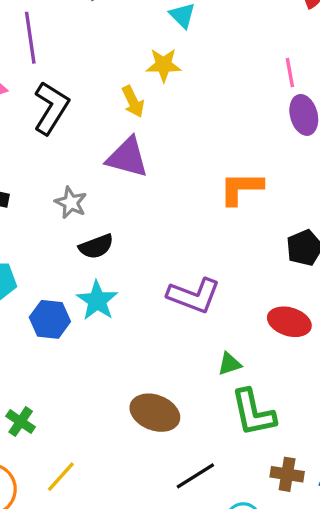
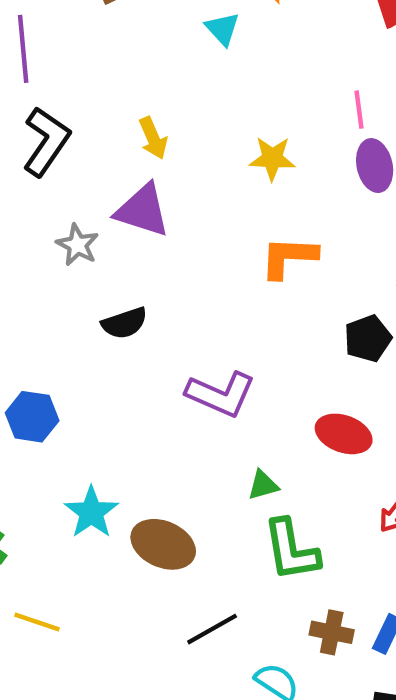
yellow star: (164, 65) -> (272, 158), moved
gray star: (71, 203) -> (77, 245), moved
black semicircle: (96, 246) -> (124, 323), moved
cyan star: (97, 301) -> (91, 512), moved
yellow line: (61, 477) -> (37, 622), turned 64

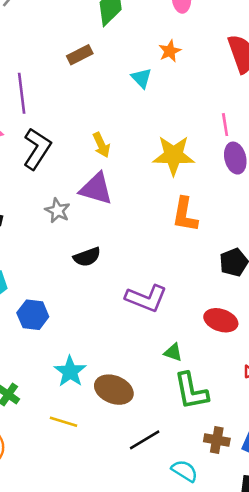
yellow star: (272, 158) -> (173, 155), size x1.5
orange L-shape: (289, 257) -> (185, 215), turned -81
green triangle: (263, 485) -> (173, 352), turned 36
yellow line: (37, 622) -> (64, 422), moved

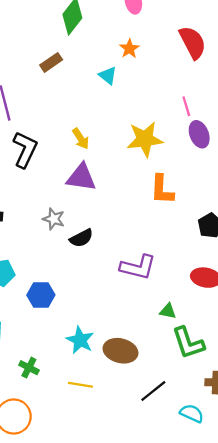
gray star: (57, 211) -> (54, 219), moved

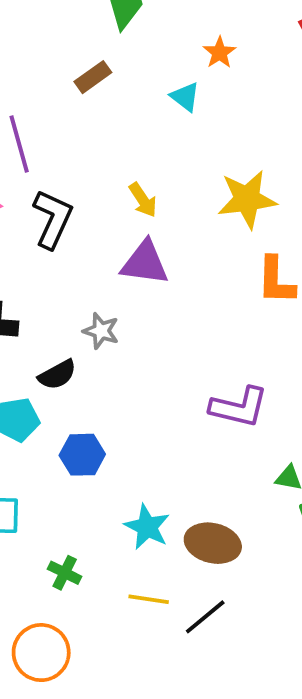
black semicircle: (81, 238) -> (57, 375), moved
black line: (153, 391) -> (205, 617), moved

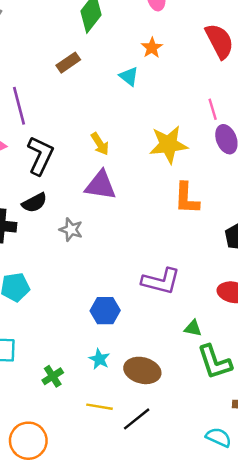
black semicircle: (57, 375) -> (34, 203), moved
blue hexagon: (82, 455) -> (105, 311), moved
cyan star: (147, 527) -> (99, 359), size x0.7
green cross: (65, 573) -> (53, 376), moved, turned 30

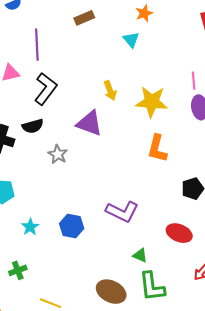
orange star: (152, 48) -> (144, 13), moved
yellow arrow: (100, 144) -> (110, 91), moved
cyan star: (99, 359) -> (30, 227), moved
brown ellipse: (142, 370) -> (111, 292), moved

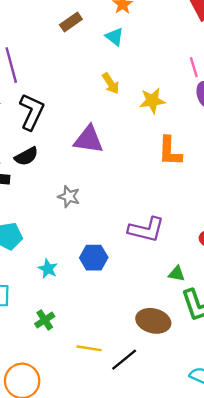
brown rectangle: (84, 18) -> (71, 22), moved
yellow arrow: (110, 91) -> (111, 83), moved
yellow star: (152, 102) -> (152, 101), size x0.7
gray star: (58, 154) -> (69, 197), moved

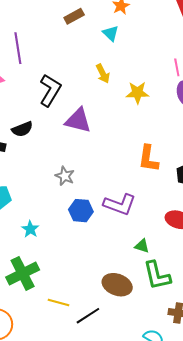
black L-shape: (32, 112) -> (50, 90), moved
orange L-shape: (170, 151) -> (148, 158), moved
gray star: (69, 197) -> (65, 176), moved
blue hexagon: (94, 258) -> (81, 211), moved
green cross: (45, 320) -> (23, 273), size x1.8

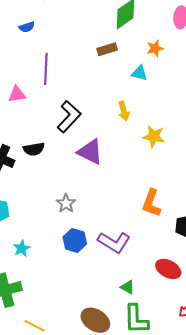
cyan triangle: (111, 33) -> (140, 73), turned -42

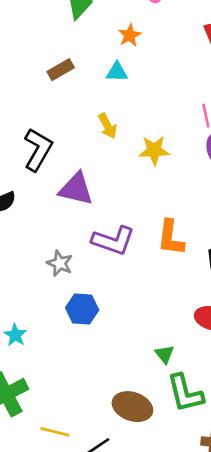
brown rectangle: (107, 49) -> (61, 70), moved
purple L-shape: (114, 242) -> (113, 241), moved
green triangle: (128, 287) -> (165, 354), turned 35

